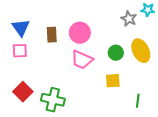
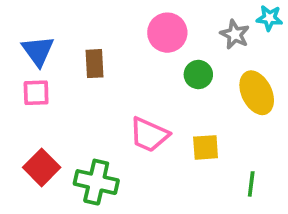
pink circle: (80, 33) -> (167, 33), moved
green circle: (116, 53) -> (198, 75), moved
pink trapezoid: (82, 60) -> (149, 135), moved

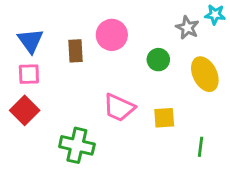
pink circle: (167, 33) -> (112, 35), moved
red square: (42, 167) -> (25, 110), moved

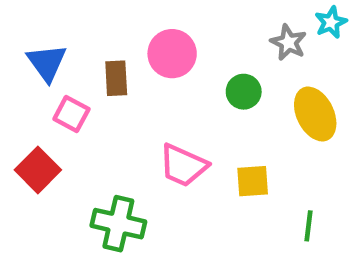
cyan star: (215, 15) -> (331, 22), turned -30
pink square: (29, 74) -> (71, 114), moved, turned 30

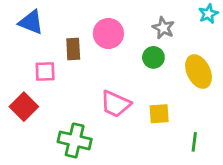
gray star: (288, 42) -> (163, 28), moved
blue triangle: (47, 63) -> (31, 22), moved, turned -32
pink square: (71, 114) -> (45, 71), turned -30

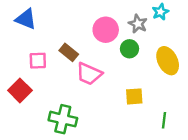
cyan star: (208, 14) -> (160, 12), moved
pink circle: (108, 33) -> (106, 30), moved
brown rectangle: (73, 49) -> (69, 52), moved, turned -48
pink trapezoid: (115, 104) -> (89, 74), moved

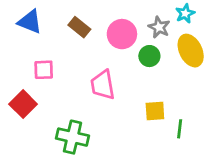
brown rectangle: (69, 52) -> (79, 27), moved
yellow ellipse: (168, 61) -> (191, 51), moved
pink trapezoid: (89, 74) -> (103, 85), turned 56
green line: (164, 120) -> (180, 129), moved

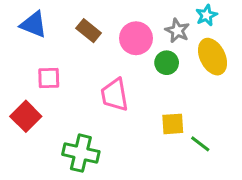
green line: (180, 129) -> (200, 144), turned -60

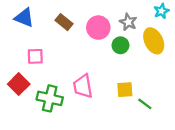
cyan star: (206, 15) -> (161, 11), moved
pink trapezoid: (115, 95) -> (83, 86), moved
green cross: (81, 153) -> (50, 98), moved

